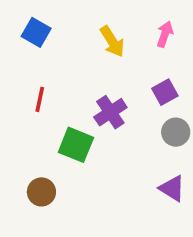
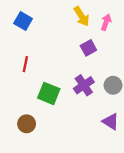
yellow arrow: (112, 41) -> (81, 16), moved
purple square: (165, 92) -> (88, 48), moved
purple cross: (110, 112) -> (84, 85), moved

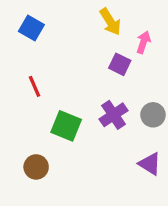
pink arrow: (106, 22) -> (143, 42), moved
purple square: (88, 48) -> (120, 64), turned -35
red line: (25, 64) -> (35, 86), turned -35

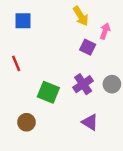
blue square: (31, 28) -> (23, 21), turned -30
red line: (35, 86) -> (16, 63), moved
purple triangle: (150, 164) -> (90, 122), moved

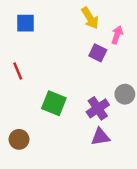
purple cross: (83, 84) -> (98, 108), moved
brown circle: (26, 122) -> (19, 139), moved
purple triangle: (90, 122) -> (100, 137), turned -42

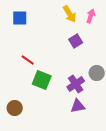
pink arrow: (117, 35) -> (91, 16), moved
purple square: (98, 53) -> (76, 41), turned 32
red line: (18, 71) -> (28, 60), moved, turned -32

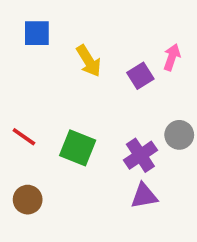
yellow arrow: (70, 14) -> (89, 61), moved
pink arrow: (91, 16) -> (172, 57), moved
red line: (28, 60) -> (24, 137), moved

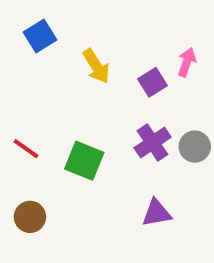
blue square: (37, 33) -> (40, 36), turned -32
purple cross: (140, 155) -> (153, 143), moved

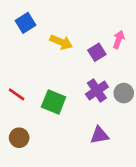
yellow arrow: (96, 66) -> (61, 42), turned -35

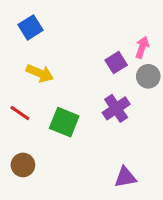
yellow arrow: (61, 42) -> (40, 73), moved
gray circle: (124, 93) -> (148, 76), moved
purple triangle: (99, 135) -> (125, 177), moved

